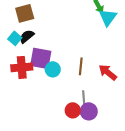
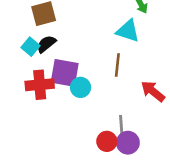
cyan triangle: (108, 17) -> (128, 31), moved, turned -48
brown line: (81, 66) -> (117, 65), moved

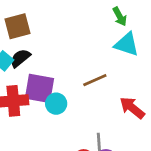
cyan triangle: (128, 31) -> (127, 44), moved
brown line: (117, 65) -> (95, 80), turned 60

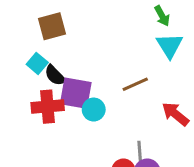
cyan triangle: (127, 44) -> (169, 46), turned 40
black semicircle: (20, 58) -> (55, 75), moved, turned -95

